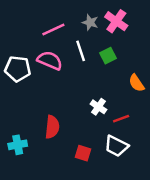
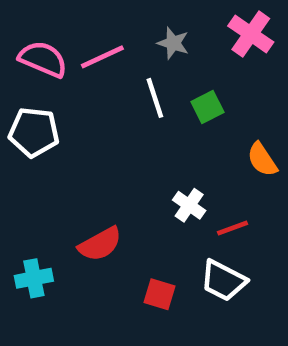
pink cross: (116, 21) -> (251, 34), moved
pink semicircle: (50, 60) -> (43, 59), moved
red semicircle: (52, 127) -> (100, 244), turned 55

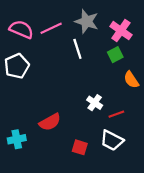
pink cross: (251, 34) -> (121, 31), moved
gray star: (173, 43) -> (87, 21), size x1.5
green square: (207, 107) -> (115, 55), moved
white pentagon: (34, 132) -> (17, 66), turned -30

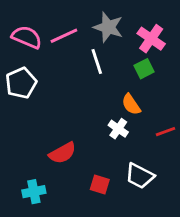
orange semicircle: (131, 80) -> (131, 104), moved
red line: (116, 114) -> (165, 132), moved
cyan cross: (17, 139) -> (34, 192), moved

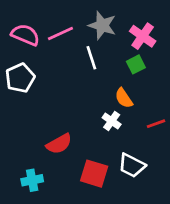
red square: (100, 184) -> (94, 174), size x1.5

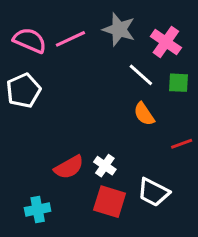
white line: (91, 58) -> (141, 75), moved, turned -30
green square: (136, 64) -> (178, 83), moved, turned 30
white cross: (112, 121) -> (105, 166), moved

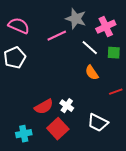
pink line: (70, 39) -> (57, 36), moved
pink cross: (166, 42) -> (106, 27), turned 30
red square: (110, 202) -> (58, 129), moved, turned 30

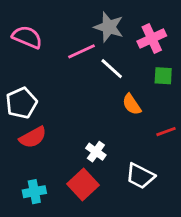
white line: (90, 48) -> (112, 69), moved
white pentagon: (15, 58) -> (21, 103), moved
red semicircle: (44, 107) -> (33, 137), moved

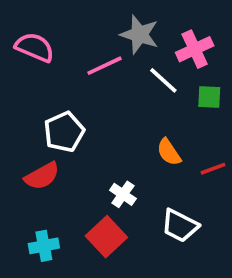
white line: (112, 69) -> (163, 80), moved
white pentagon: (21, 103) -> (64, 132), moved
orange semicircle: (132, 104) -> (169, 152), moved

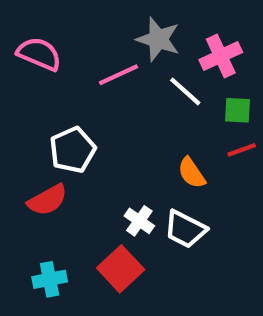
red line: (213, 169) -> (242, 150), moved
white trapezoid: (180, 226) -> (185, 229), moved

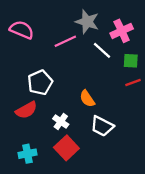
orange semicircle: (192, 173) -> (87, 99), moved
white cross: (139, 221) -> (61, 122), moved

